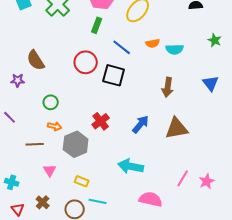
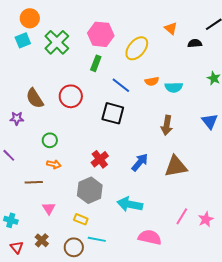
red circle: (86, 62) -> (71, 96), moved
gray hexagon: (76, 144) -> (90, 190), moved

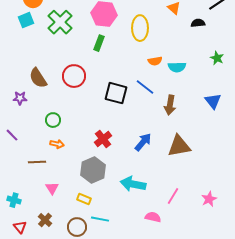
yellow ellipse: (137, 48) -> (140, 28), turned -40
blue line: (121, 85) -> (145, 87), moved
pink line: (182, 216) -> (173, 196), moved
pink semicircle: (150, 237) -> (153, 217), size x0.7

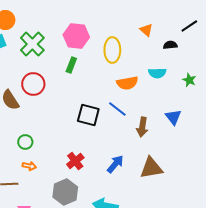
orange semicircle: (155, 61) -> (127, 83), size x1.5
cyan semicircle: (177, 67) -> (157, 73), moved
red circle: (74, 76) -> (33, 84), moved
blue triangle: (213, 101) -> (173, 117), moved

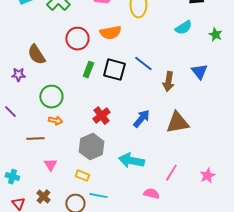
green rectangle: (71, 65) -> (88, 70), moved
cyan semicircle: (157, 73) -> (183, 28), turned -30
orange semicircle: (127, 83) -> (110, 33), moved
red circle: (33, 84) -> (77, 39), moved
green circle: (25, 142) -> (51, 97), size x1.5

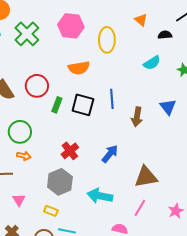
red circle: (77, 39) -> (37, 86), moved
blue line: (143, 64) -> (112, 99), turned 48
brown triangle: (177, 123) -> (146, 177), moved

